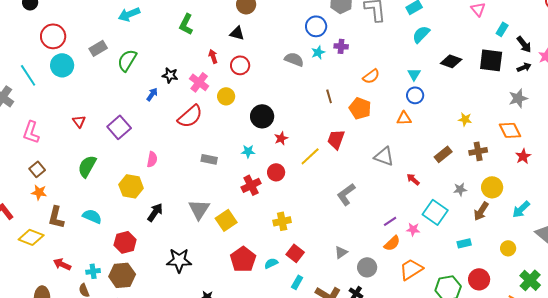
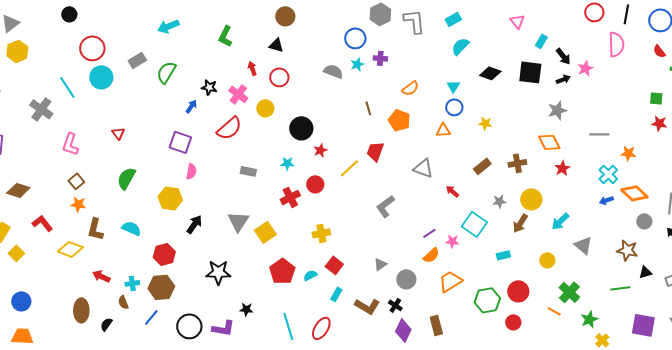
yellow star: (465, 119) -> (485, 123), moved
purple square: (119, 127) -> (180, 142), moved, turned -30

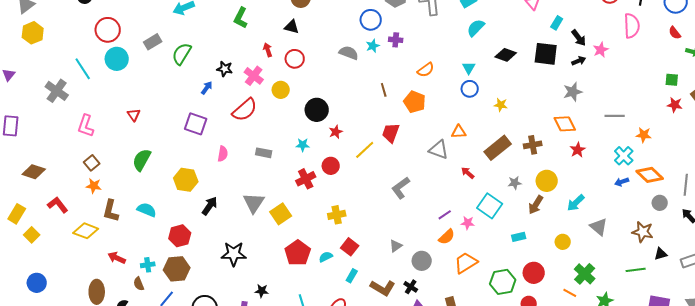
orange triangle: (443, 130) -> (459, 132), moved
brown rectangle: (482, 166) -> (498, 148), size x1.5
pink semicircle: (191, 171) -> (223, 154), moved

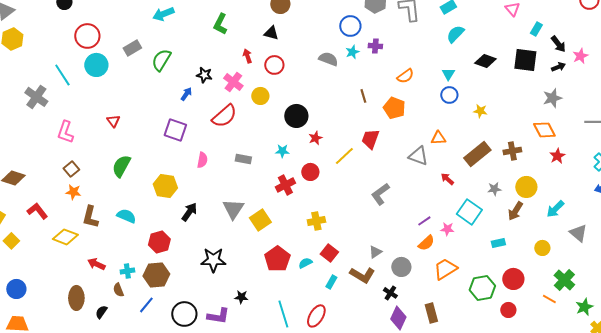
brown L-shape: (383, 288) -> (362, 275), moved

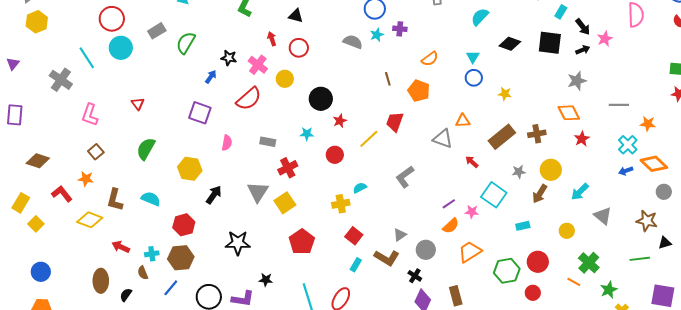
red cross: (285, 185) -> (288, 168), moved
orange star: (73, 192) -> (86, 179), moved
cyan semicircle: (305, 263) -> (360, 188), moved

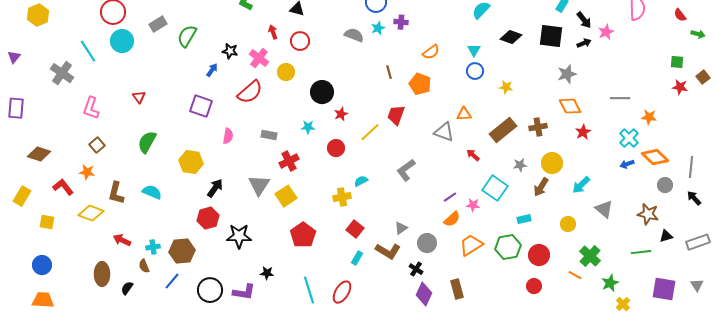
gray star: (577, 81) -> (567, 74), moved
yellow square: (36, 224) -> (47, 222), moved, turned -35
red hexagon: (184, 225) -> (208, 218), moved
green hexagon: (507, 271) -> (508, 247), moved

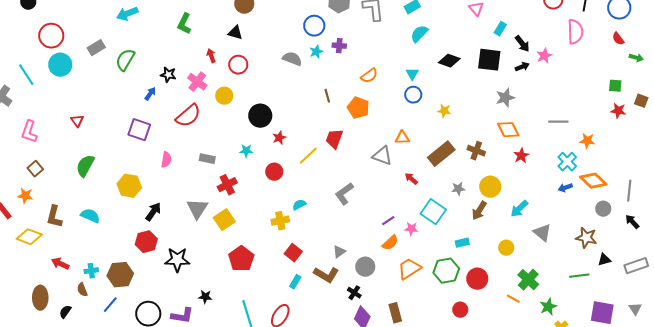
brown square: (703, 77) -> (641, 101), turned -32
brown cross: (538, 127) -> (476, 151), turned 30
red circle: (534, 286) -> (460, 310), moved

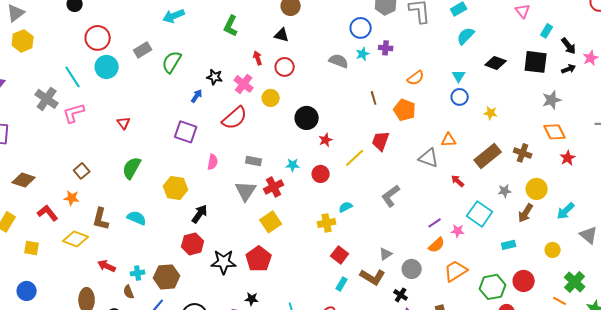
pink L-shape: (29, 132) -> (74, 113), moved, turned 55
cyan star: (246, 151) -> (293, 165), moved
gray triangle: (197, 209) -> (246, 191), moved
red pentagon: (241, 259) -> (259, 259), moved
green hexagon: (446, 271) -> (493, 287), moved

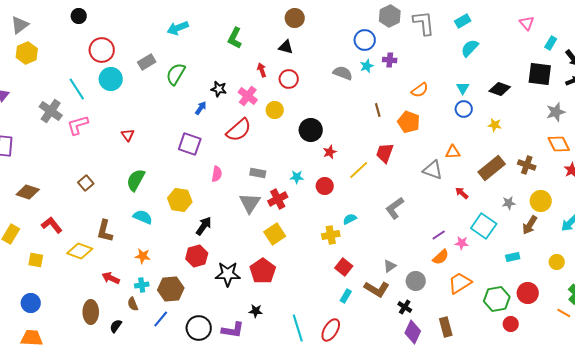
black diamond: (496, 63) -> (500, 89), moved
orange star: (72, 198) -> (143, 256), moved
cyan semicircle: (137, 218) -> (143, 217), moved

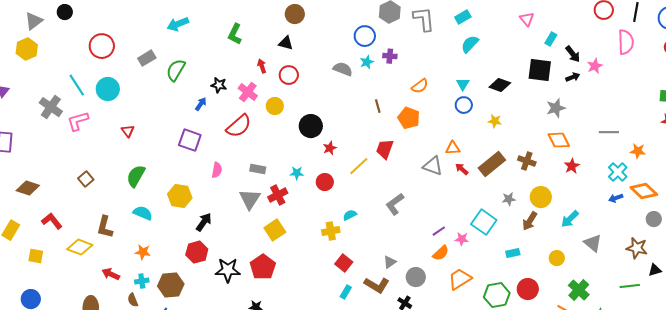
black circle: (79, 16) -> (65, 12), moved
gray triangle: (20, 25) -> (34, 21), moved
cyan circle: (111, 79) -> (108, 89), moved
red arrow: (462, 193) -> (462, 169), moved

